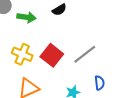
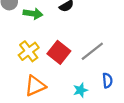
yellow cross: (22, 54) -> (29, 51), turned 30

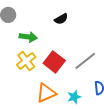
green arrow: (33, 14) -> (28, 37), moved
orange triangle: (35, 86) -> (46, 93), moved

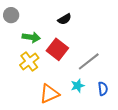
red square: (54, 62) -> (57, 49), moved
cyan star: (74, 97) -> (78, 86), moved

